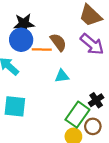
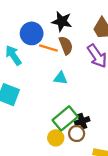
black star: (24, 24) -> (62, 21), moved
black cross: (96, 100) -> (82, 121), moved

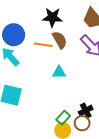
blue circle: (32, 33) -> (14, 35), moved
green rectangle: (65, 118) -> (63, 118), moved, size x0.6

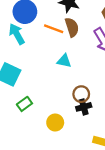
green rectangle: (63, 118) -> (24, 104), moved
brown circle: (82, 123) -> (81, 94), moved

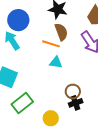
orange line: (54, 29) -> (51, 44), moved
green rectangle: (24, 104) -> (22, 103), size x1.5

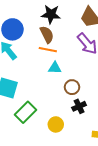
brown semicircle: (61, 32) -> (47, 35), moved
brown circle: (73, 92) -> (72, 87), moved

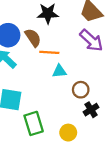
brown semicircle: (47, 35) -> (33, 38), moved
green rectangle: (25, 112) -> (34, 123), turned -55

